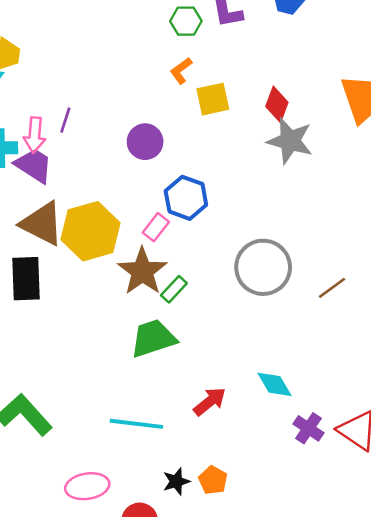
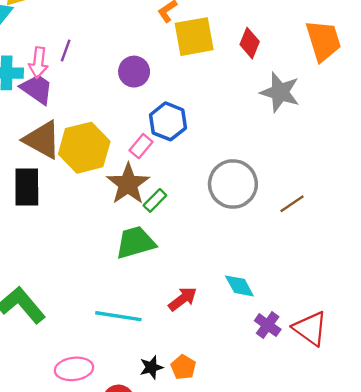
yellow square: (213, 99) -> (194, 37), size x1.4
gray star: (290, 141) -> (280, 92), moved

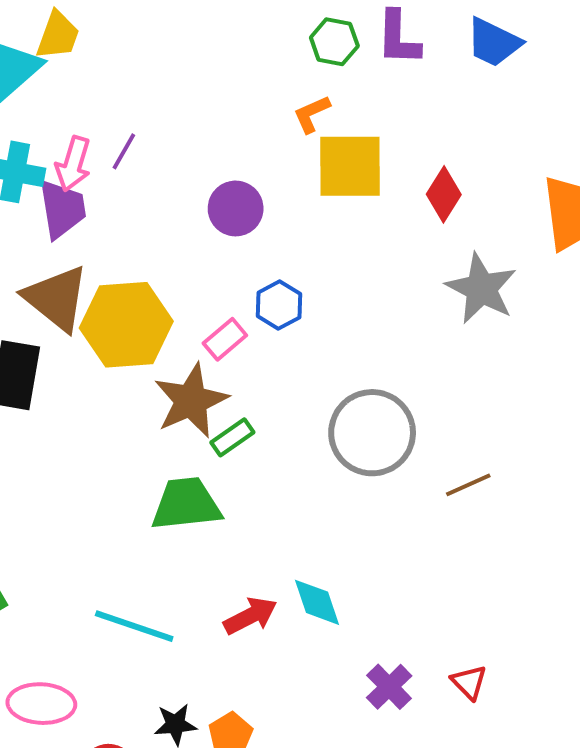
purple trapezoid: (37, 89) -> (62, 209), turned 36
blue hexagon: (168, 121) -> (279, 305), size x0.7
cyan diamond: (239, 286) -> (317, 602), moved
red triangle: (310, 328) -> (469, 682), moved, size x0.6

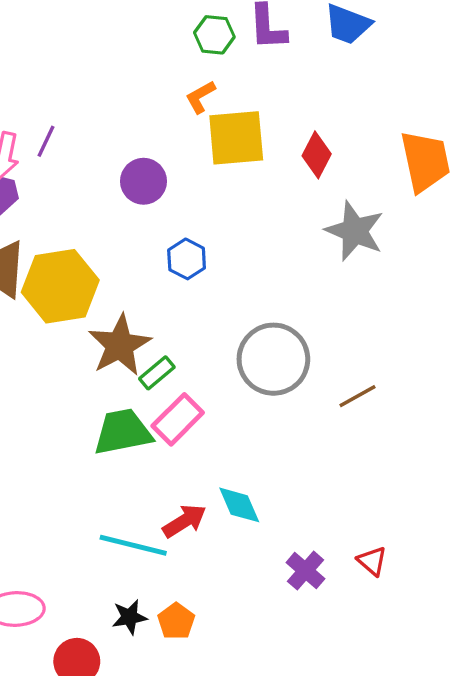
pink rectangle: (225, 339) -> (178, 419), moved, size x1.4
cyan line: (134, 626) -> (133, 545), moved

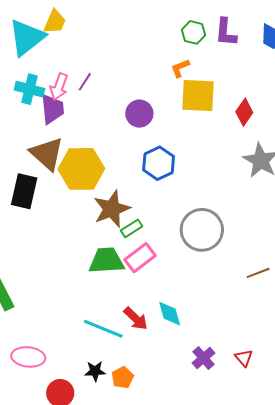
blue hexagon: (187, 259) -> (159, 163), size x1.4
brown line: (358, 396) -> (258, 273), moved
red arrow: (184, 521) -> (136, 319), turned 68

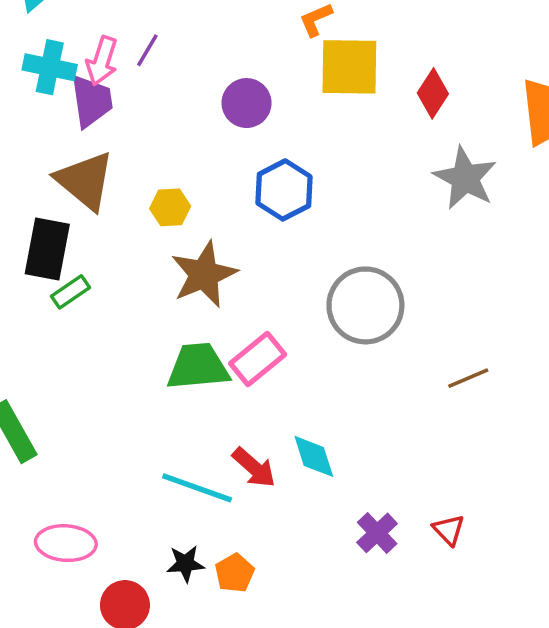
yellow hexagon: (81, 169) -> (170, 207), moved, size x0.5
green rectangle: (132, 228) -> (70, 292), moved

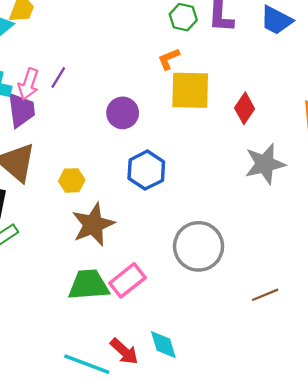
gray star: (465, 178) -> (265, 164), turned 30

